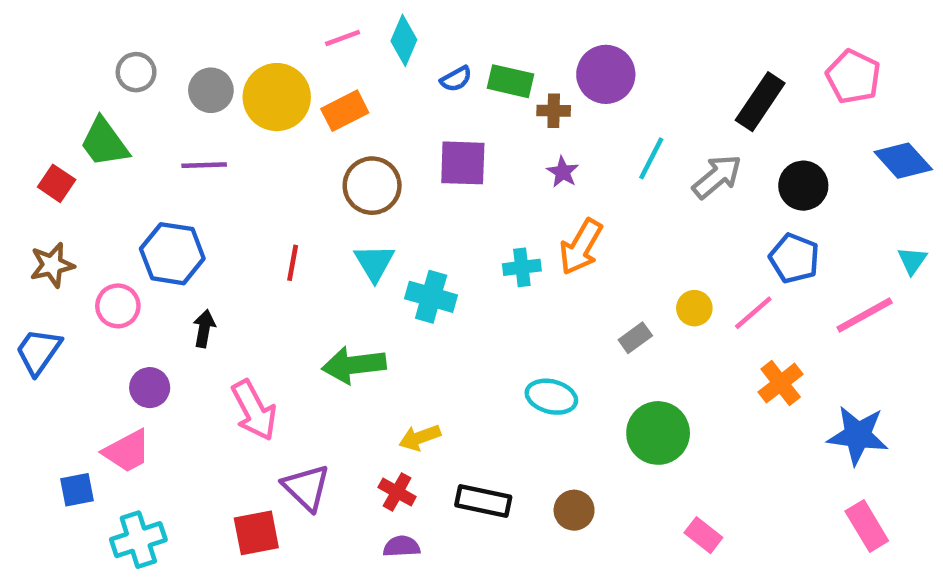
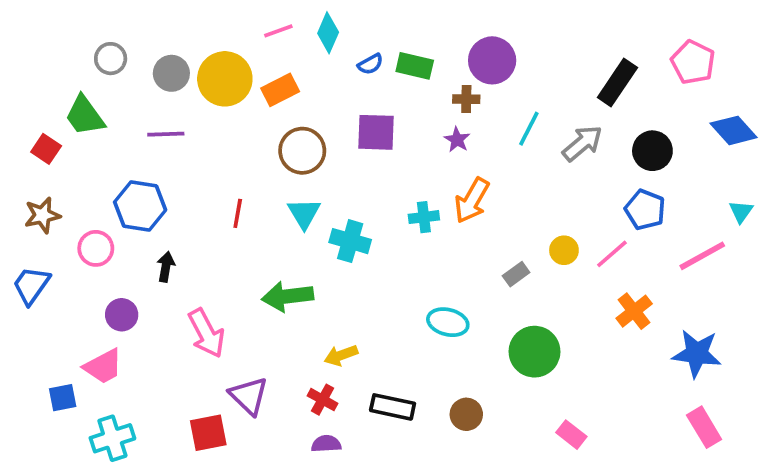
brown cross: (554, 111) -> (466, 99), moved

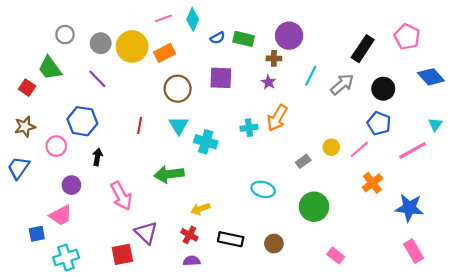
purple line: (166, 134) -> (97, 79), turned 48

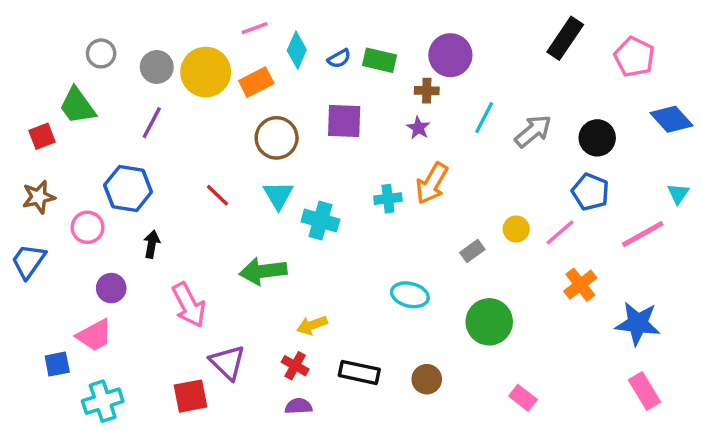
cyan diamond: (193, 19) -> (297, 50), moved
black rectangle: (363, 49) -> (565, 38), moved
purple line: (97, 79) -> (152, 123), turned 72
red square: (27, 88) -> (42, 136), turned 35
red line: (140, 126) -> (218, 195), turned -56

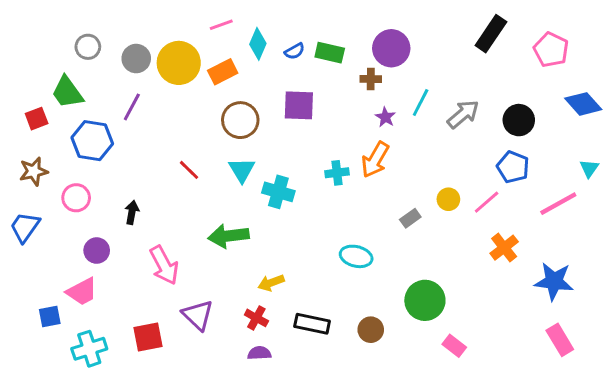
purple star: (418, 128) -> (385, 117), moved
blue hexagon: (128, 188) -> (92, 141), moved
green circle: (489, 322) -> (425, 300), moved
red square: (190, 396) -> (148, 337), moved

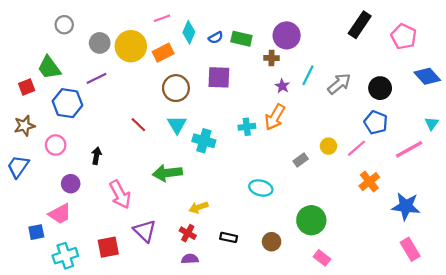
gray circle: (88, 47) -> (64, 25), moved
purple line: (132, 107) -> (96, 78), turned 36
black rectangle: (312, 324) -> (229, 237), size x0.7
pink rectangle: (454, 346) -> (322, 258), moved

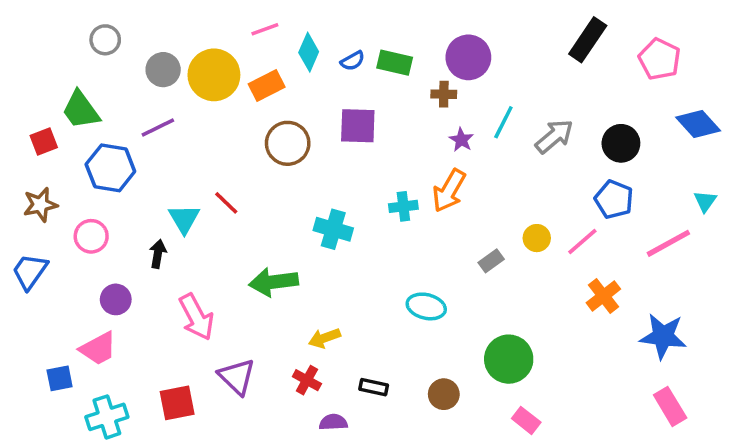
cyan triangle: (177, 125) -> (184, 219), moved
purple semicircle: (190, 259) -> (333, 422), moved

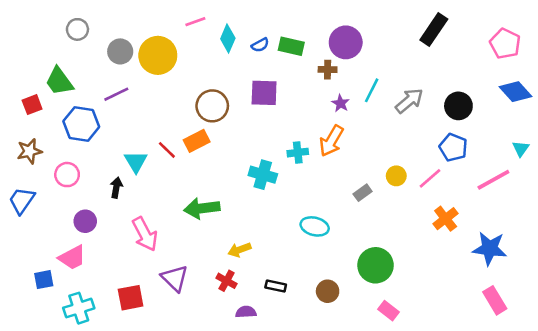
pink pentagon: (660, 59) -> (505, 44), moved
orange rectangle: (267, 85) -> (197, 141), moved
cyan cross: (333, 229) -> (263, 175), moved

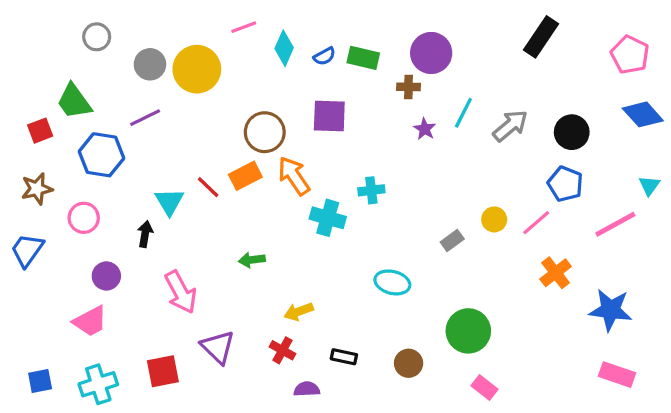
orange arrow: (331, 141) -> (294, 176), moved, turned 116
green arrow: (202, 208) -> (252, 260), size x0.6
blue square: (44, 280) -> (40, 381), moved
pink rectangle: (495, 300) -> (617, 375), turned -40

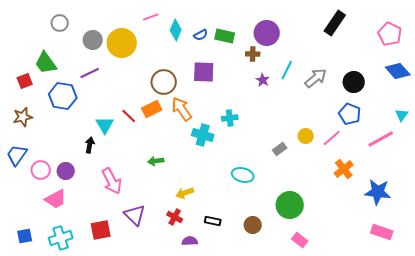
pink circle: (84, 218) -> (41, 170), moved

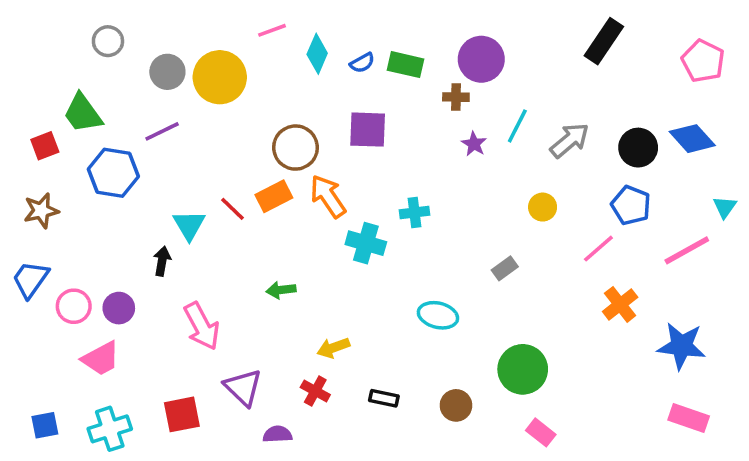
blue diamond: (398, 71) -> (692, 139), moved
yellow circle: (306, 136) -> (543, 207), moved
purple semicircle: (190, 241) -> (277, 434), moved

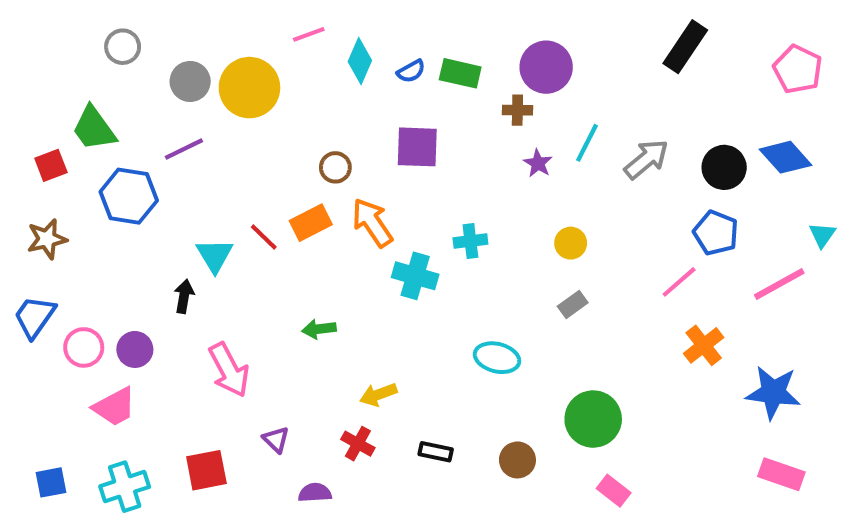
brown circle: (295, 148) -> (335, 167), size x0.6
yellow circle: (543, 207) -> (571, 243), moved
purple triangle: (243, 387) -> (276, 439), size x0.6

